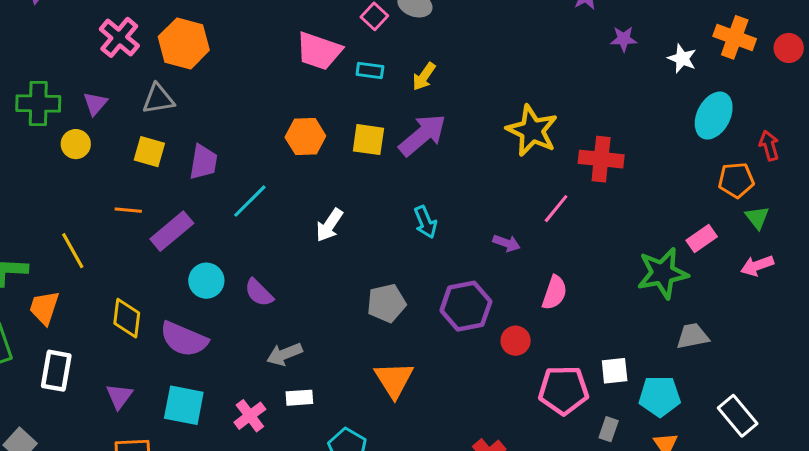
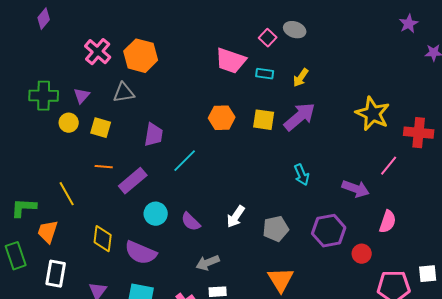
yellow square: (149, 152) -> (101, 128), moved
white arrow: (329, 225) -> (236, 217), moved
purple arrow: (507, 243) -> (356, 189), size x1.5

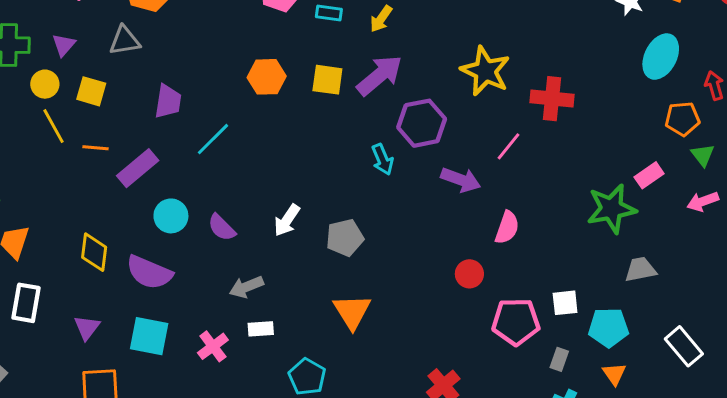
yellow line: (67, 194) -> (54, 126), moved
purple hexagon: (329, 231) -> (422, 123), moved

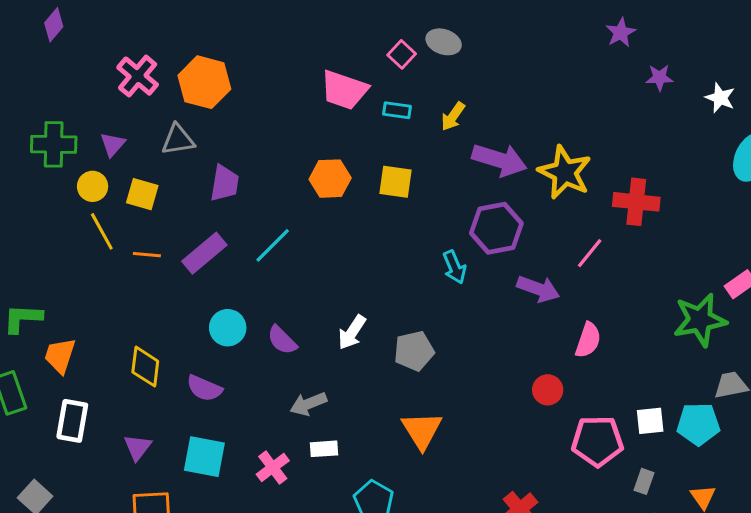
purple arrow: (380, 75) -> (500, 160), moved, turned 57
purple trapezoid: (168, 101) -> (225, 183), moved
purple rectangle: (138, 168) -> (204, 253), moved
purple semicircle: (149, 272) -> (204, 388), size x0.7
cyan pentagon: (609, 327) -> (698, 424), moved

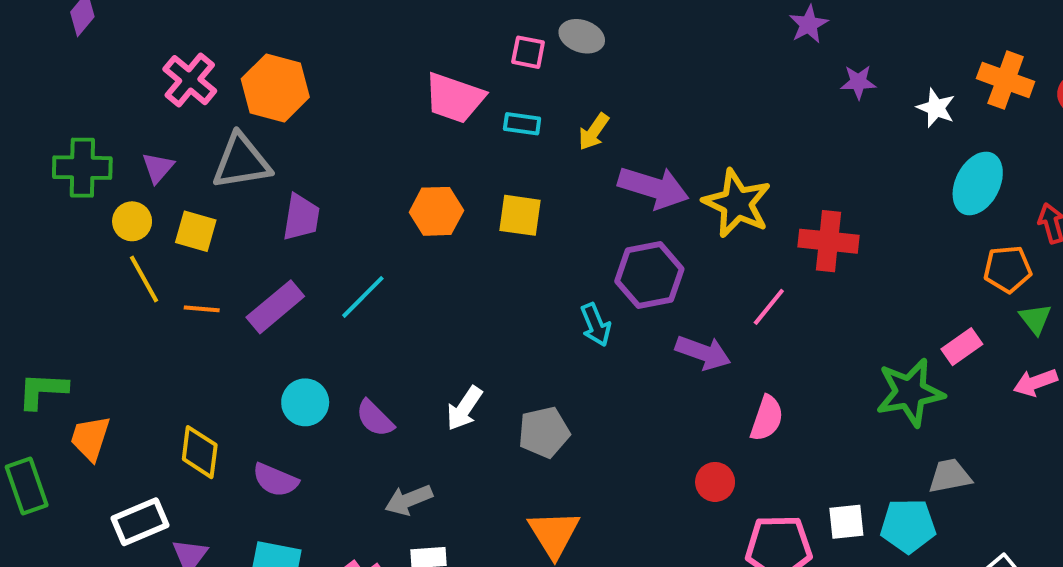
pink square: (402, 54) -> (528, 52), turned -32
gray triangle: (178, 140) -> (241, 162), size x1.4
white rectangle: (72, 421) -> (140, 522), moved, turned 57

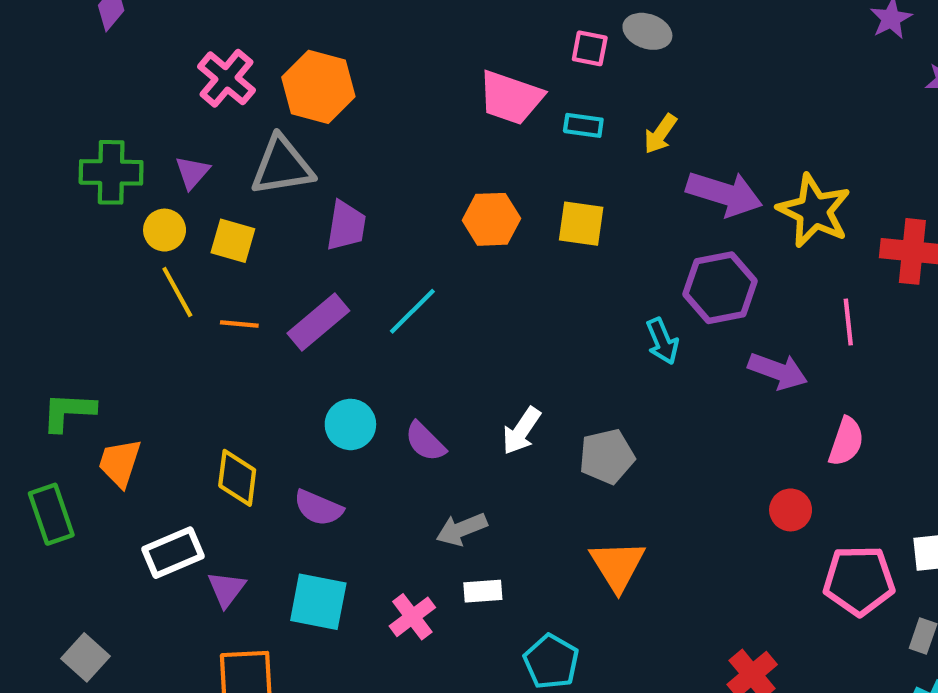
pink line: (769, 307) -> (848, 322), turned -45

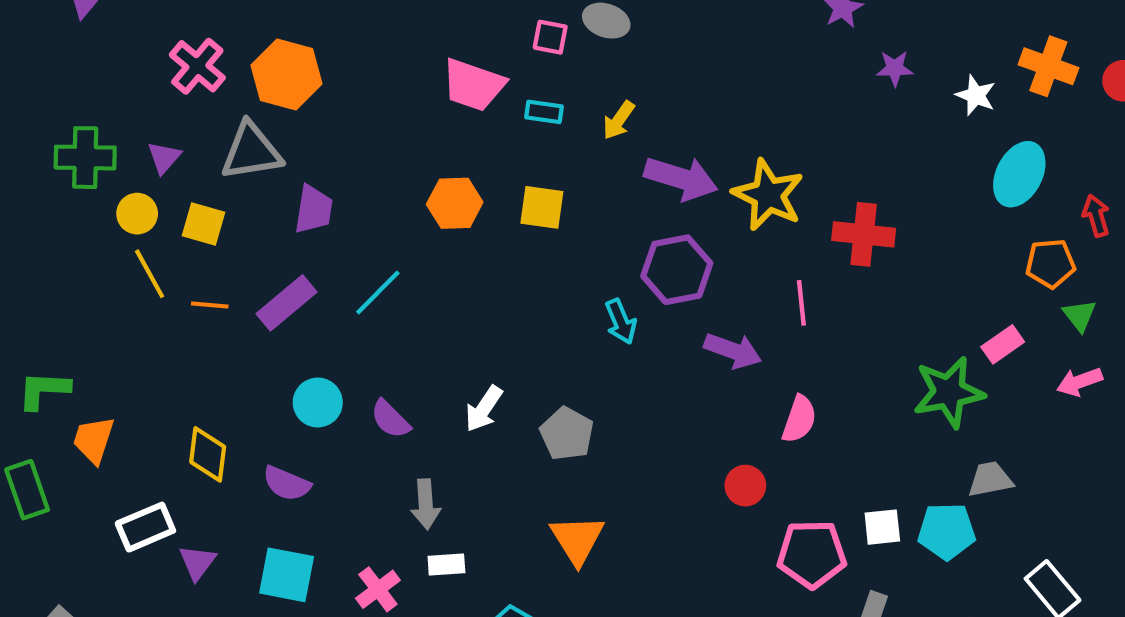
gray pentagon: (607, 457) -> (567, 434), turned -30
gray arrow: (462, 529) -> (426, 504), turned -72

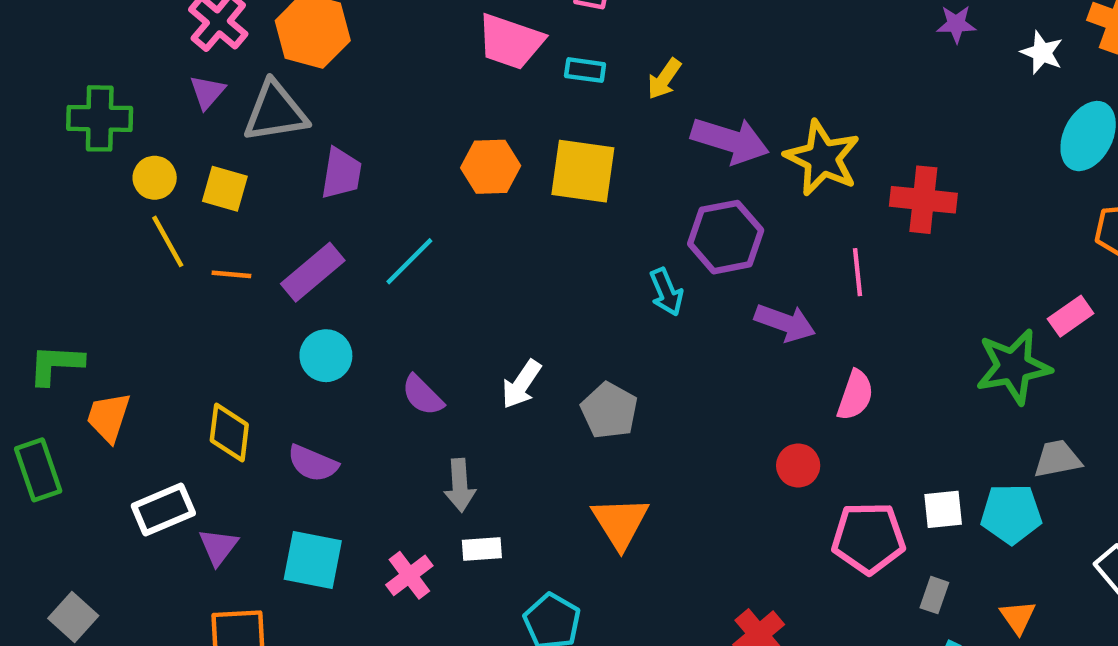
purple triangle: (164, 158) -> (207, 92), moved
yellow square: (542, 207) -> (583, 171), size x1.4
cyan circle: (318, 403) -> (326, 356), moved

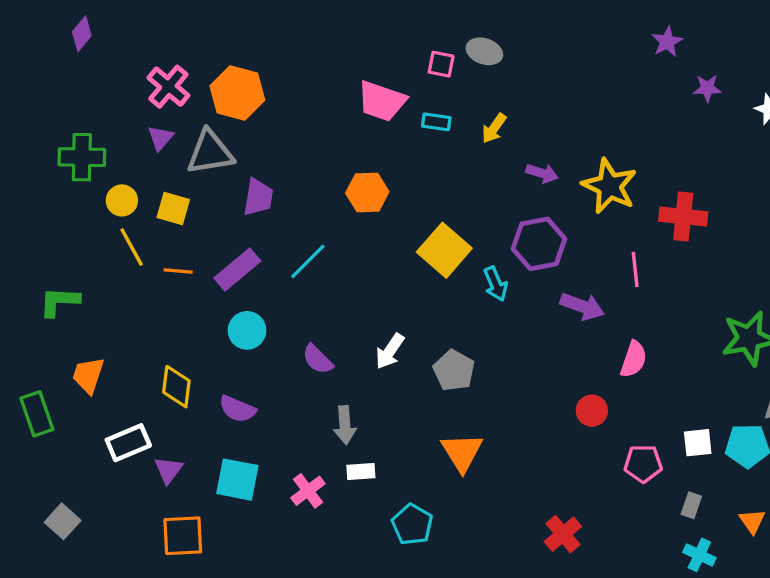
purple arrow: (730, 140) -> (542, 173), size x0.6
yellow square: (583, 171) -> (444, 250), moved, turned 33
green L-shape: (56, 364) -> (59, 302), moved
pink pentagon: (868, 538) -> (643, 464), size x0.7

